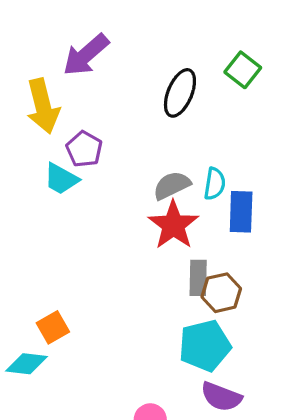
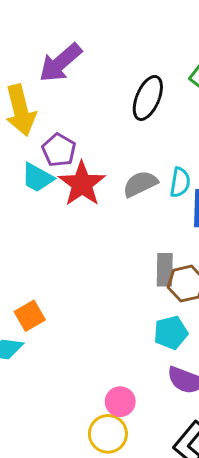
red star: (173, 225) -> (82, 184), moved
cyan pentagon: (205, 346) -> (171, 333), size x0.7

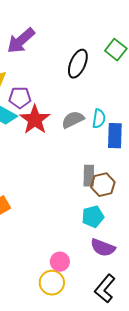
purple pentagon: (59, 150) -> (20, 98), turned -30

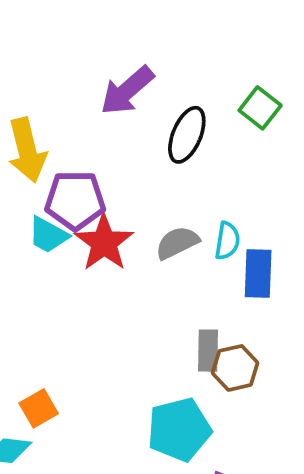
purple arrow: (21, 41) -> (127, 91), moved
purple pentagon: (20, 98) -> (75, 200), size x1.4
cyan pentagon: (93, 217) -> (179, 430), moved, size x1.5

